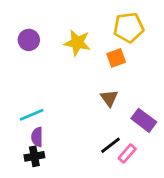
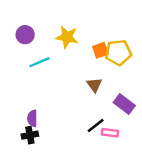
yellow pentagon: (129, 27) -> (118, 53), moved
cyan line: (32, 115) -> (39, 62), moved
pink rectangle: (127, 154) -> (110, 133), turned 56

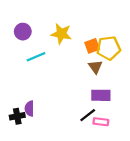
brown triangle: (94, 85) -> (95, 67), moved
purple rectangle: (124, 104) -> (101, 95), moved, turned -36
black cross: (30, 135) -> (17, 116), moved

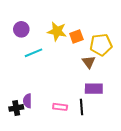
orange square: (92, 46) -> (76, 36), moved
black line: (88, 115) -> (82, 107), turned -56
pink rectangle: (101, 122) -> (60, 107), moved

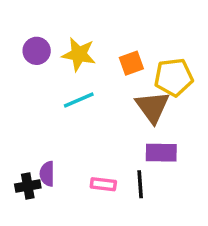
yellow star: (57, 31) -> (79, 54), moved
cyan line: (34, 53) -> (79, 100), moved
brown triangle: (89, 62) -> (152, 107), size x1.5

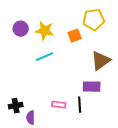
yellow pentagon: (174, 77) -> (94, 20), moved
brown triangle: (152, 107) -> (101, 61), moved, turned 30
purple semicircle: (47, 174) -> (31, 118), moved

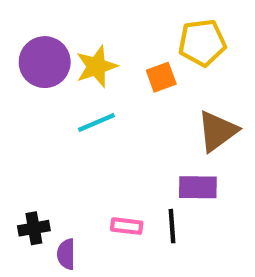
purple circle: (21, 29) -> (45, 62), size x1.5
yellow star: (45, 31) -> (96, 66), turned -30

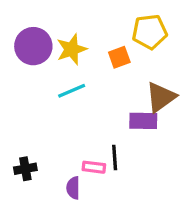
purple rectangle: (198, 187) -> (143, 121), moved
black line: (172, 226) -> (115, 158), moved
purple semicircle: (66, 254) -> (73, 188), moved

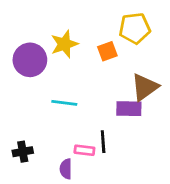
purple circle: (33, 46) -> (30, 60), moved
cyan line: (72, 91) -> (64, 103), moved, turned 30

